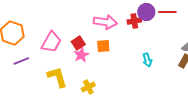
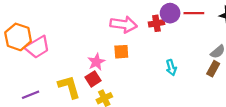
pink trapezoid: (51, 42) -> (37, 47), moved, turned 30
red square: (78, 43) -> (93, 79), moved
purple line: (21, 61) -> (31, 95), moved

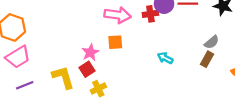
pink trapezoid: (37, 47) -> (18, 57), moved
cyan arrow: (171, 68) -> (165, 58), turned 133

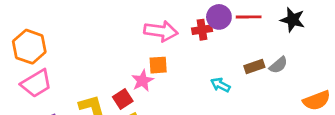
pink star: (90, 52) -> (143, 81), moved
brown rectangle: (207, 59) -> (254, 66), moved, turned 42

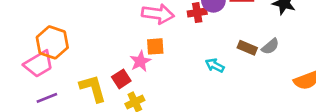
orange hexagon: (29, 47) -> (52, 42), moved
brown rectangle: (254, 66) -> (247, 48), turned 42

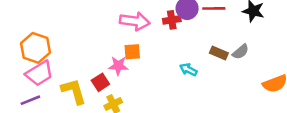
pink star: (140, 61) -> (118, 66), turned 30
pink trapezoid: (39, 64) -> (39, 73), moved

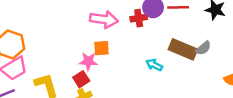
brown rectangle: (219, 53) -> (183, 49), size x1.6
red square: (100, 82) -> (81, 79), moved

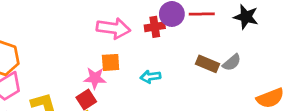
brown rectangle: (183, 49) -> (207, 64), size x0.7
cyan arrow: (154, 65) -> (150, 77), moved, turned -35

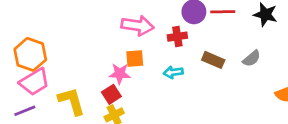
red cross: (155, 27) -> (177, 37), moved
brown rectangle: (207, 64) -> (213, 60), moved

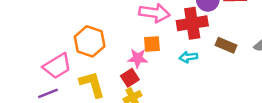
red cross: (177, 37) -> (192, 23), size x1.6
orange hexagon: (30, 54) -> (90, 41), moved

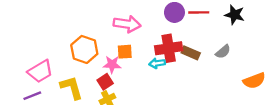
red cross: (192, 23) -> (169, 48), moved
orange hexagon: (90, 41) -> (84, 49), moved

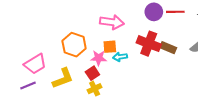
red cross: (169, 48) -> (149, 44), turned 30
cyan arrow: (157, 63) -> (120, 57), moved
yellow L-shape: (72, 88) -> (63, 78), turned 85

